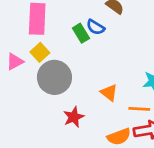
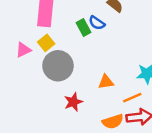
orange triangle: (109, 93) -> (106, 82), turned -49
orange line: (139, 109) -> (132, 98), turned -30

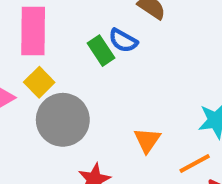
orange triangle: (106, 82) -> (147, 140), turned -42

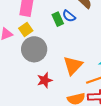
orange triangle: (147, 140) -> (73, 66), size x1.5

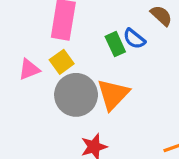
orange triangle: (73, 66) -> (113, 94), moved

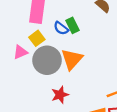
blue semicircle: (134, 39) -> (61, 28), moved
pink triangle: (29, 69) -> (20, 52), moved

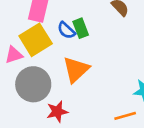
yellow square: (37, 38) -> (36, 40), size x1.6
gray circle: (47, 60) -> (33, 84), moved

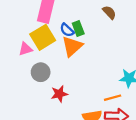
orange triangle: (76, 70) -> (72, 46), moved
gray circle: (33, 84) -> (41, 72), size x0.7

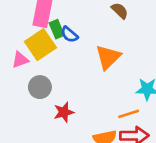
green rectangle: (78, 28) -> (57, 29), moved
orange triangle: (72, 46) -> (108, 57), moved

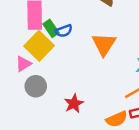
blue semicircle: (69, 34) -> (64, 31), turned -49
gray circle: (40, 87) -> (36, 86), moved

